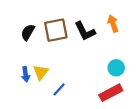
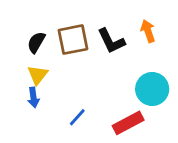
cyan circle: (116, 68) -> (152, 89), size x1.5
yellow triangle: (41, 72) -> (38, 75), moved
red rectangle: (111, 93) -> (128, 123), moved

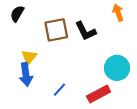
orange arrow: (148, 31) -> (118, 13), moved
black semicircle: (36, 42) -> (17, 14), moved
blue arrow: (33, 97) -> (26, 74), size x1.5

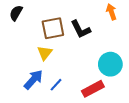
yellow triangle: (29, 57) -> (45, 53), moved
blue arrow: (26, 74) -> (33, 80), moved, turned -130

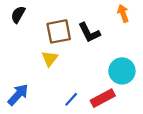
blue arrow: (33, 80) -> (18, 95), moved
blue line: (56, 85) -> (71, 99), moved

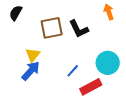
yellow triangle: (50, 59) -> (33, 55), moved
blue arrow: (18, 95) -> (31, 71), moved
blue line: (71, 99) -> (73, 71), moved

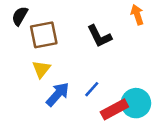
brown square: (52, 28) -> (44, 35), moved
cyan circle: (108, 63) -> (136, 103), moved
blue arrow: (31, 71) -> (58, 94), moved

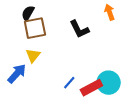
black semicircle: (20, 16) -> (28, 13), moved
blue line: (92, 89) -> (69, 83), moved
blue arrow: (58, 94) -> (17, 74), moved

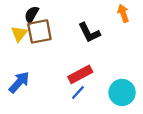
yellow triangle: (33, 55) -> (19, 34), moved
red rectangle: (91, 88) -> (80, 74), moved

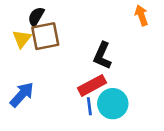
black L-shape: (89, 33) -> (102, 56), moved, turned 50
blue line: (78, 92) -> (89, 106), turned -49
cyan circle: (122, 92) -> (113, 104), moved

